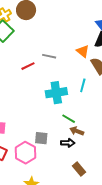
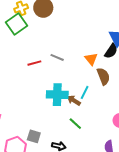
green line: (69, 119) -> (75, 124), moved
brown arrow: (77, 131) -> (74, 100), moved

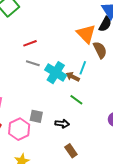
gray line: (57, 57) -> (33, 63), moved
orange triangle: (91, 59) -> (86, 34), size x1.5
cyan cross: (57, 95) -> (56, 73), turned 35

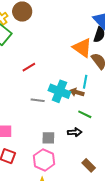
gray line: (33, 63) -> (38, 100), moved
black arrow: (62, 124) -> (75, 132), moved
pink hexagon: (19, 129) -> (44, 160), moved

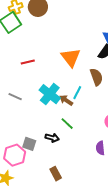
orange triangle: (82, 48) -> (71, 57), moved
gray line: (38, 100) -> (15, 97), moved
gray square: (48, 138) -> (29, 144), moved

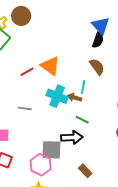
orange triangle: (71, 57) -> (50, 66), moved
black arrow: (52, 138) -> (72, 137), size x1.5
gray square: (29, 144) -> (51, 150), size x1.5

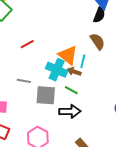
orange triangle: (50, 66) -> (68, 55), moved
green line: (82, 120) -> (71, 90), moved
gray square: (51, 150) -> (46, 95), moved

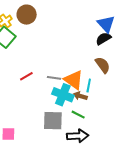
black semicircle: (99, 15) -> (103, 39), turned -140
red line: (27, 44) -> (26, 76), moved
gray line: (24, 81) -> (54, 78), moved

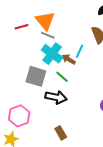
orange triangle: (74, 80) -> (45, 21), moved

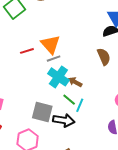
gray line: (48, 35) -> (54, 59), turned -40
cyan line: (79, 51) -> (80, 105), moved
gray square: (36, 76) -> (42, 112), moved

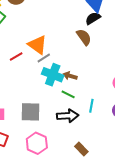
brown semicircle: (104, 57) -> (84, 37), moved
cyan line: (80, 105) -> (91, 106), moved
gray square: (42, 112) -> (30, 112), moved

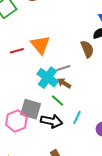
gray line: (44, 58) -> (63, 68), moved
gray square: (30, 112) -> (31, 109), moved
pink hexagon: (37, 143) -> (16, 121), moved

